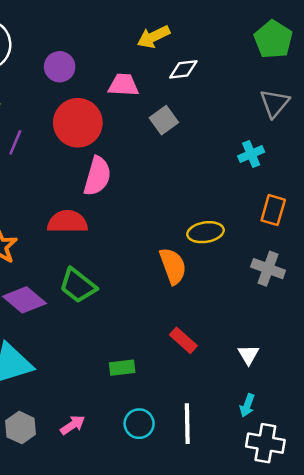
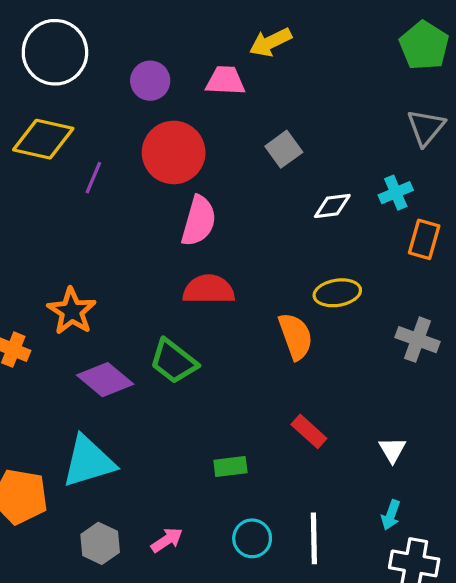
white diamond: (183, 69) -> (332, 206), moved
pink trapezoid: (123, 85) -> (225, 81), moved
orange rectangle: (273, 210) -> (424, 239), moved
red semicircle: (67, 222) -> (209, 289), moved

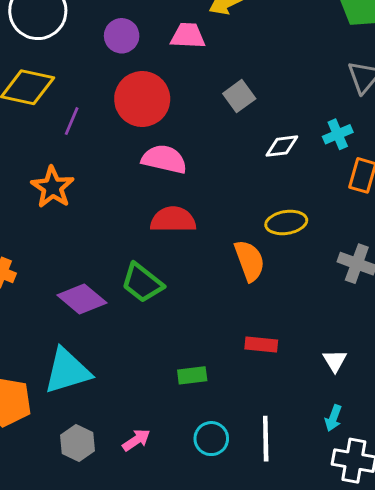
pink semicircle: (199, 221) -> (164, 159), turned -93
orange star: (72, 311) -> (53, 187), moved
red rectangle: (309, 431) -> (261, 344), turned -36

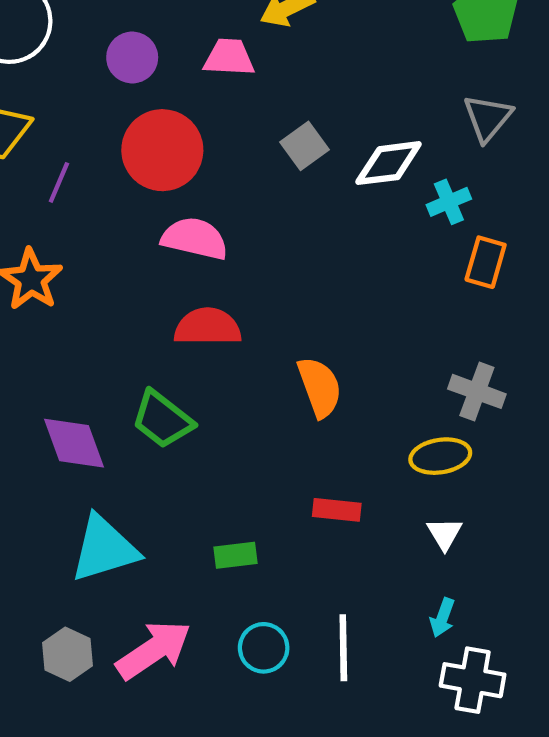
white diamond: (282, 146) -> (389, 163), moved, size x1.4
yellow ellipse: (286, 222) -> (440, 456), moved
purple diamond: (82, 299) -> (74, 443), turned 30
cyan triangle: (67, 371) -> (104, 549), moved
pink arrow: (136, 440) -> (154, 650), size x1.8

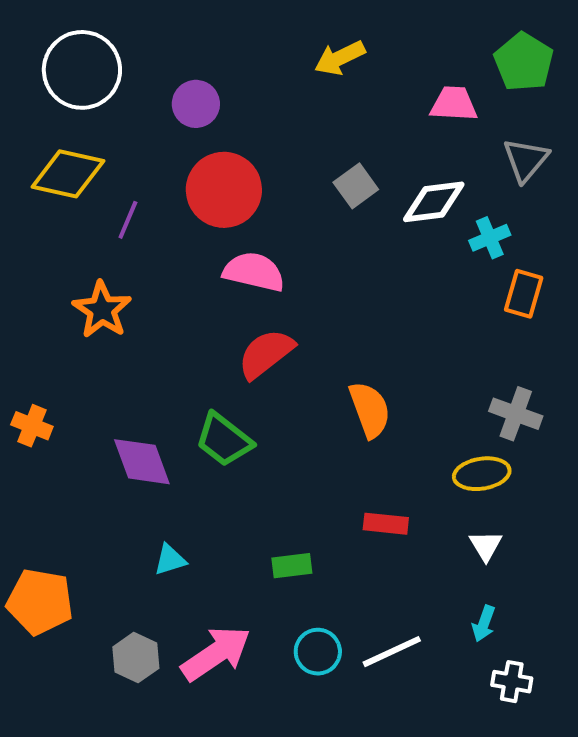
pink trapezoid: (229, 57) -> (454, 104), moved
red semicircle: (208, 327) -> (266, 354), turned -38
cyan triangle: (104, 549) -> (170, 560), size x0.5
white line: (343, 648) -> (392, 652), turned 66
white cross: (473, 680) -> (512, 682), size x0.7

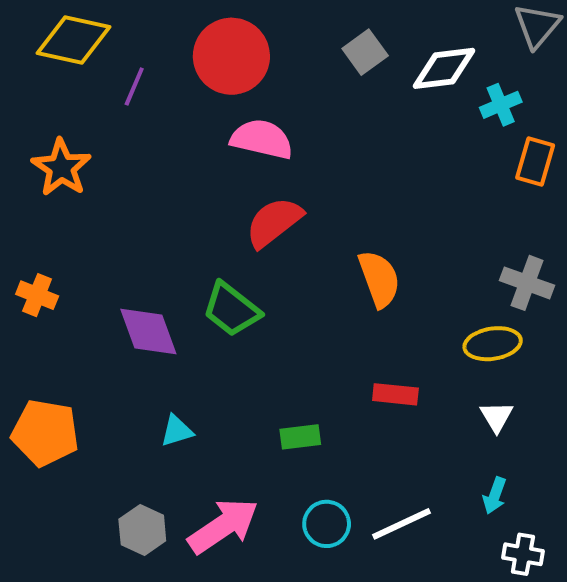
orange star: (102, 310) -> (61, 168), moved
orange pentagon: (40, 602) -> (45, 433), moved

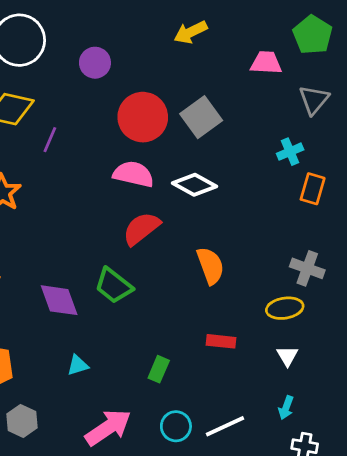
gray square: (365, 52) -> (201, 117), size x1.4
red circle: (231, 56) -> (143, 117), moved
white diamond: (444, 68) -> (194, 185), moved, turned 36
green rectangle: (300, 437) -> (159, 369), turned -60
gray hexagon: (142, 530) -> (22, 421), moved

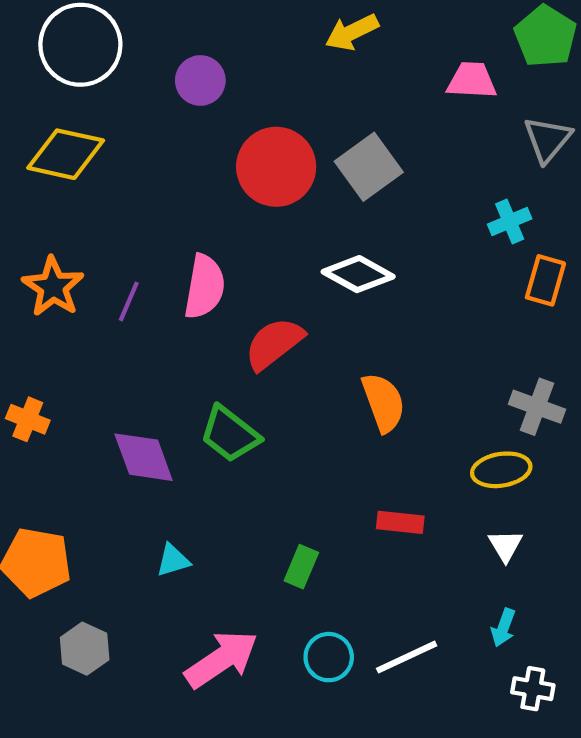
purple line: (50, 140) -> (129, 301), moved
pink semicircle: (133, 174) -> (205, 287), moved, turned 87

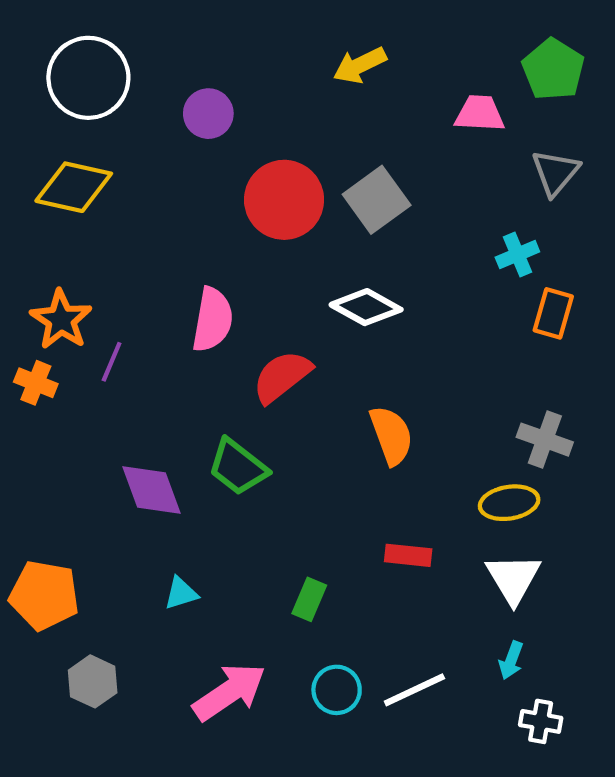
purple line: (129, 301) -> (112, 362), moved
orange cross: (28, 419) -> (36, 383), moved
white triangle: (505, 546) -> (513, 578), size x1.6

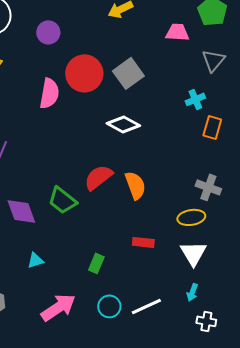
pink semicircle: (213, 320) -> (49, 93), moved
red semicircle: (282, 376) -> (98, 177), moved

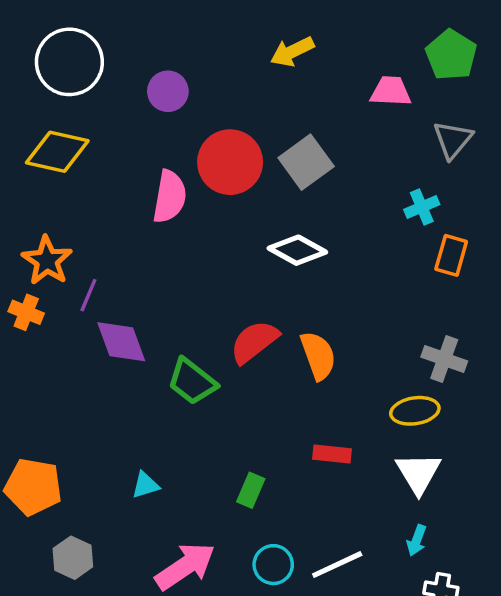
purple diamond: (21, 211) -> (121, 342), moved

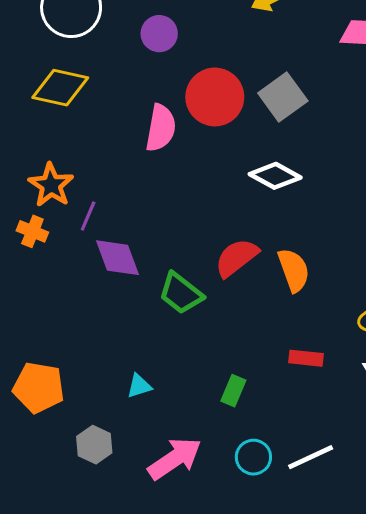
gray hexagon: (73, 558) -> (94, 445), moved

